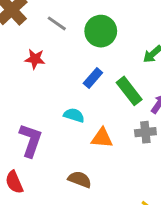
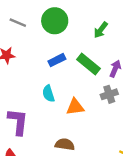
blue rectangle: (93, 78) -> (57, 60), turned 35
cyan semicircle: (74, 115) -> (48, 94), turned -112

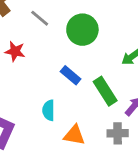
blue rectangle: (57, 60) -> (71, 75), turned 49

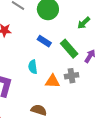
gray cross: (118, 133) -> (72, 76), moved

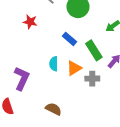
orange triangle: (52, 81) -> (74, 68), moved, turned -42

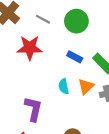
red star: (30, 22) -> (30, 48), size x1.6

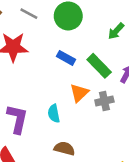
cyan semicircle: (64, 86) -> (54, 114), moved

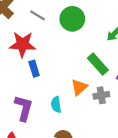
blue rectangle: (66, 58) -> (34, 69), moved, turned 42

